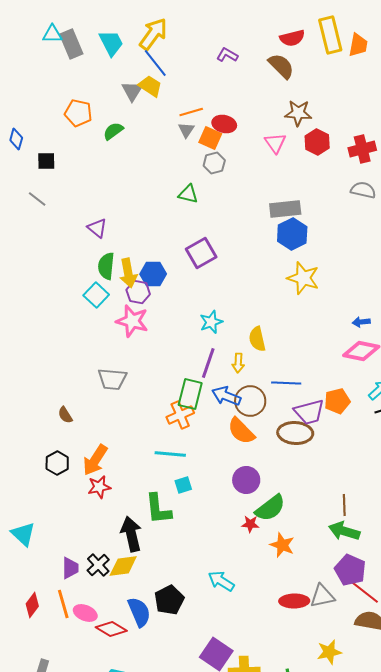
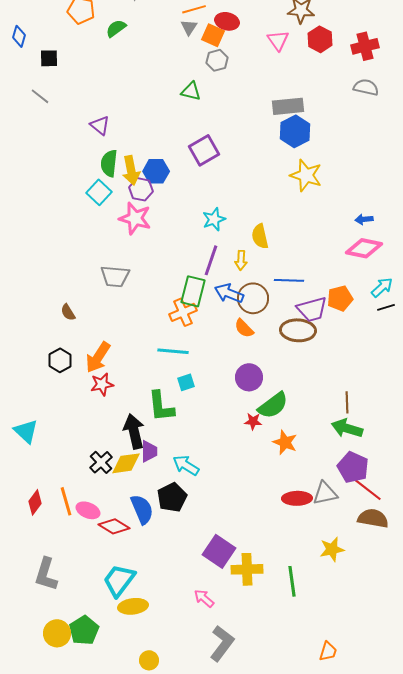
orange semicircle: (241, 431) -> (244, 328), size x0.7
purple trapezoid: (70, 568) -> (149, 451), moved
cyan arrow: (221, 581) -> (186, 465), moved

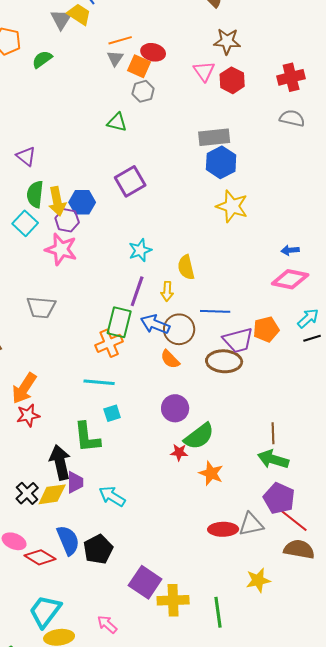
red hexagon: (320, 39) -> (232, 80), moved
black pentagon: (172, 497) -> (98, 549), moved
pink arrow: (204, 598) -> (107, 624), moved

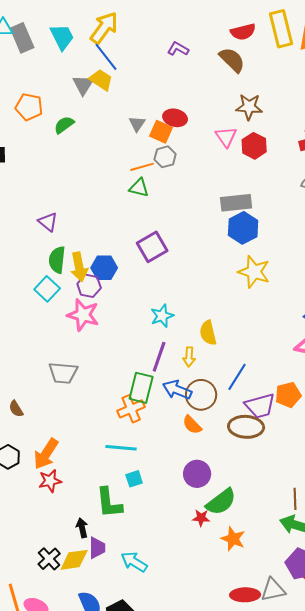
orange line: (120, 40) -> (142, 167), moved
blue line: (215, 311) -> (237, 377), turned -60
black arrow: (60, 462) -> (82, 528), size x0.6

